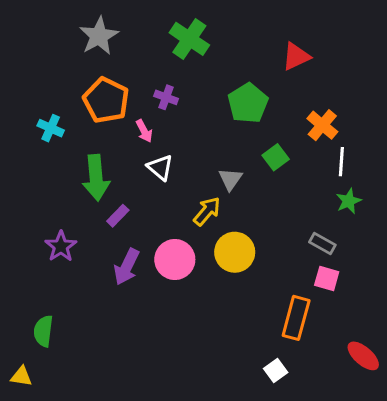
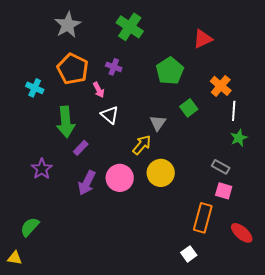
green semicircle: (43, 331) -> (30, 227), turned 35
red ellipse: (363, 356) -> (242, 233), moved

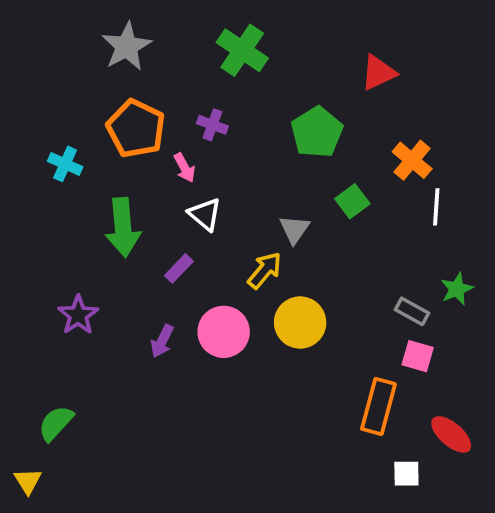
green star: (239, 138) -> (457, 289), moved
purple rectangle: (81, 148) -> (179, 268), moved
purple arrow: (87, 183) -> (162, 341), size x0.7
white square: (189, 254) -> (406, 474), moved, turned 35
yellow triangle: (15, 258) -> (28, 481), turned 49

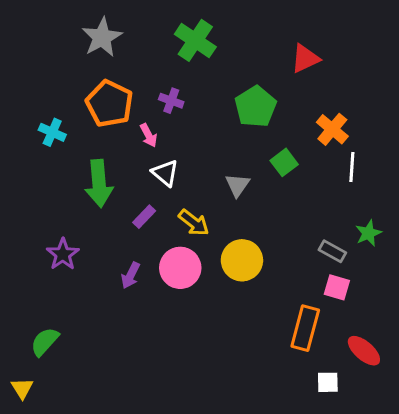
yellow arrow: (265, 270) -> (194, 223), moved, turned 88

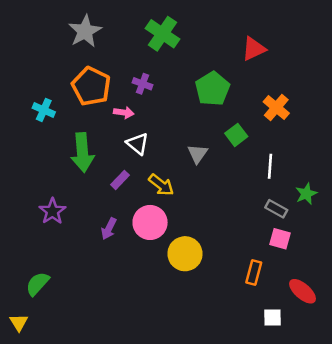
pink arrow: (149, 135) -> (124, 112), turned -54
white line: (352, 167) -> (270, 166), moved
yellow circle: (242, 260) -> (185, 254), moved
orange rectangle: (305, 328) -> (254, 272), size x0.7

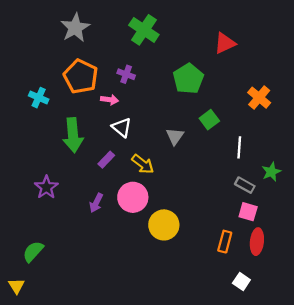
orange cross: (276, 107) -> (259, 98), moved
red ellipse: (302, 291) -> (257, 242), moved, turned 55
white square: (272, 317) -> (241, 281), turned 35

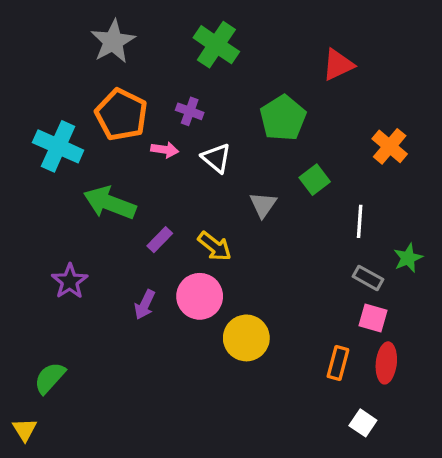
cyan cross: (39, 98) -> (58, 146), size x1.6
white triangle: (122, 127) -> (216, 158), moved
green arrow: (73, 135) -> (110, 203), turned 116

